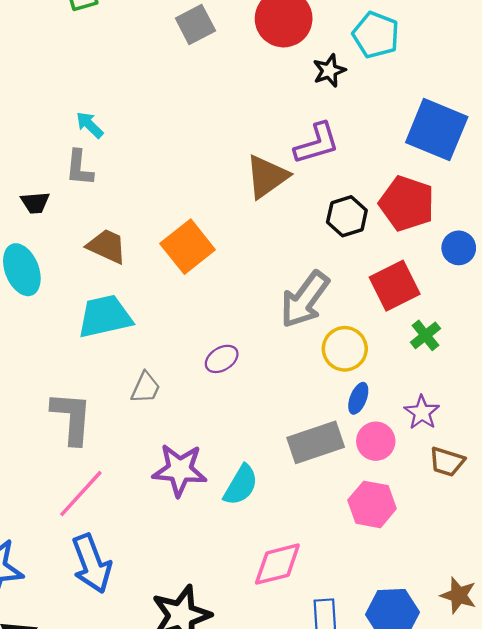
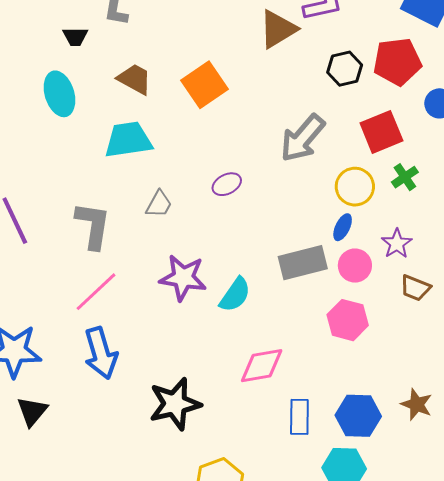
red pentagon: (407, 203) -> (397, 62), turned -30
yellow circle: (345, 349) -> (355, 187), moved

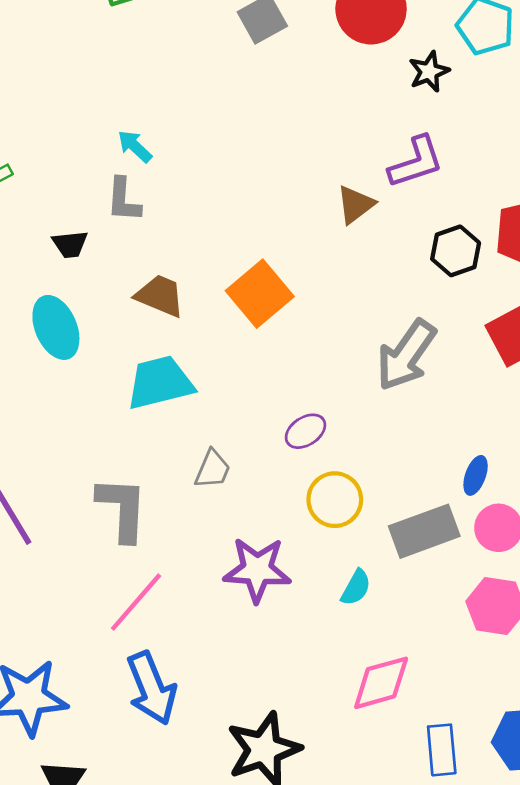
brown triangle: (278, 29) -> (355, 205), size x0.7
yellow circle: (355, 187) -> (335, 500), moved
cyan semicircle: (235, 295) -> (356, 588), moved, size x0.7

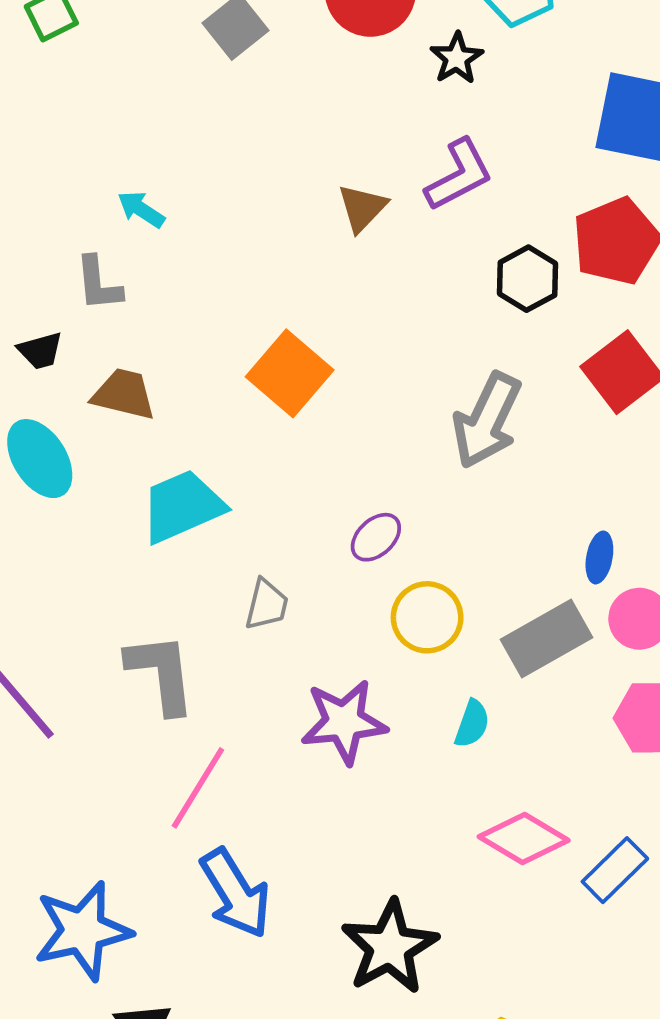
cyan arrow: (135, 146) -> (141, 209), moved
brown triangle: (355, 205) -> (362, 208), moved
brown trapezoid: (160, 296) -> (124, 394), moved
pink diamond: (381, 683) -> (524, 838), turned 56
blue rectangle: (442, 750) -> (615, 870), moved, turned 60

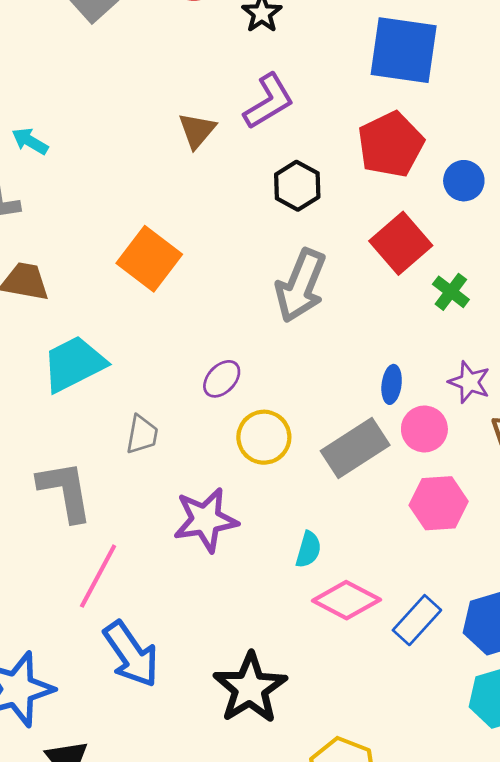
black hexagon: (527, 279) -> (297, 186), moved
cyan semicircle: (472, 724) -> (308, 550), moved

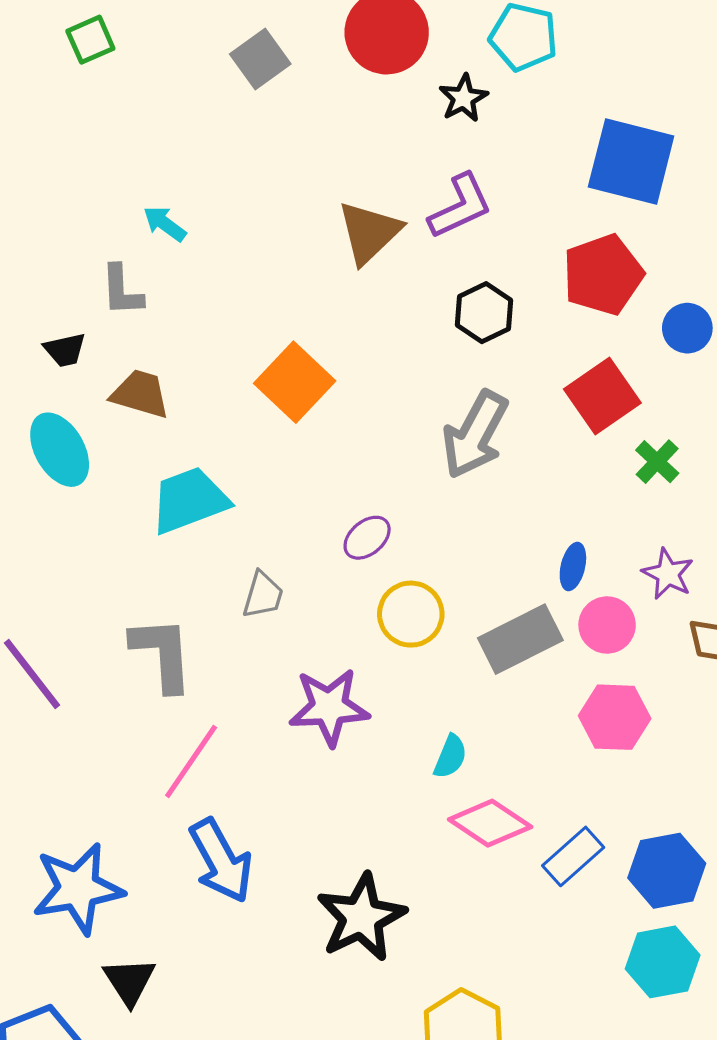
brown triangle: (197, 130) -> (369, 232), size x1.4

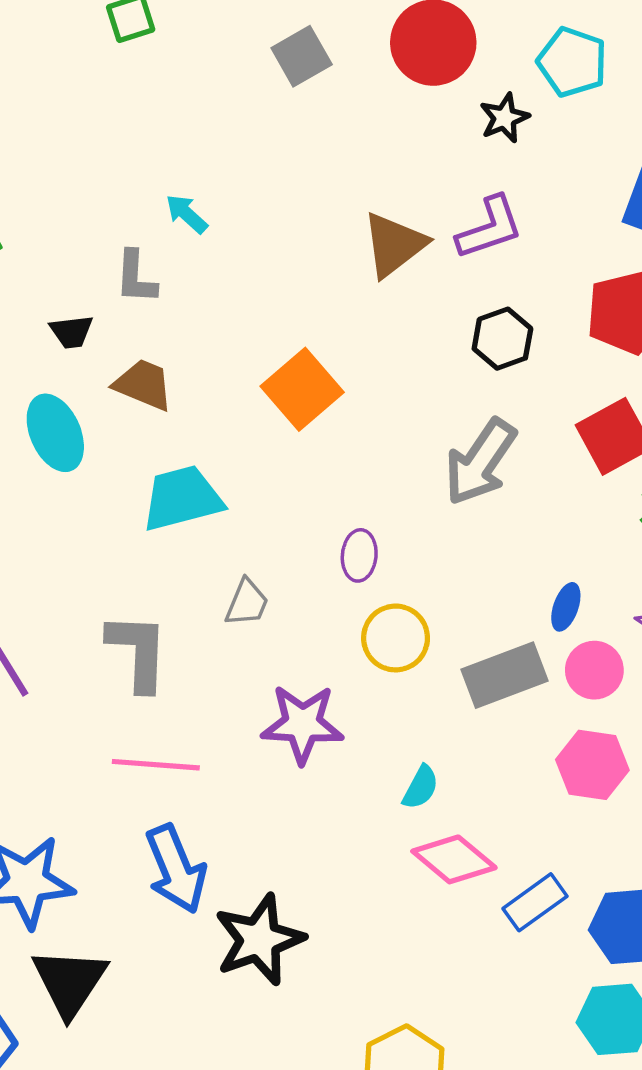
purple ellipse: (367, 538) -> (359, 555), turned -51
pink line: (191, 761) -> (156, 765), turned 54
black star: (361, 917) -> (259, 940), moved
black triangle: (129, 981) -> (69, 982), size x1.4

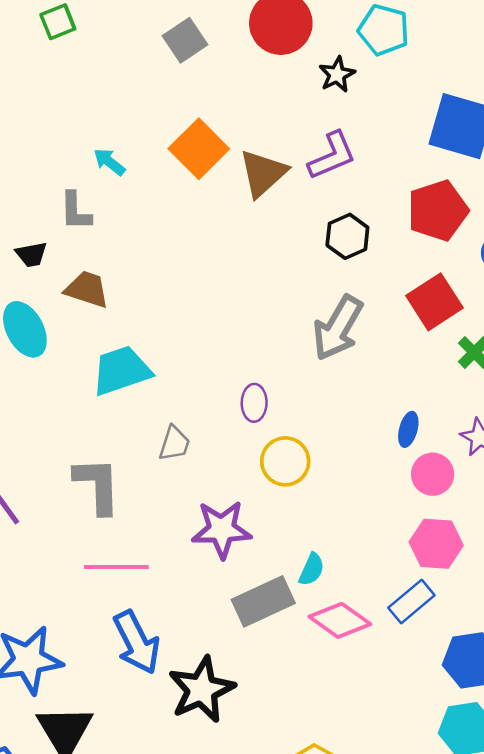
orange square: (302, 389) -> (199, 149), moved
gray rectangle: (504, 675) -> (263, 601), moved
blue rectangle: (535, 902) -> (411, 602), moved

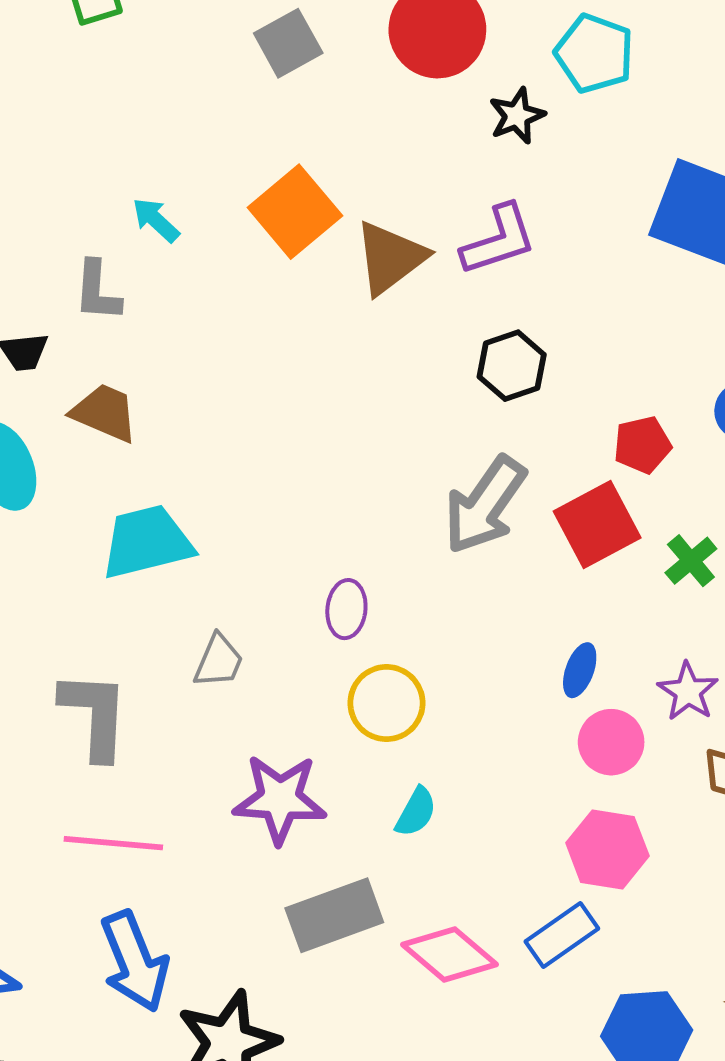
red pentagon: (438, 211) -> (642, 445), moved, size x0.6
red square: (434, 302) -> (597, 525), moved
cyan semicircle: (312, 569) -> (416, 812), moved

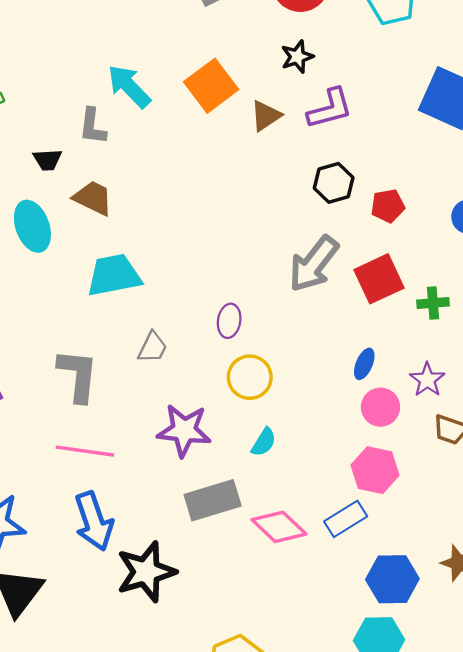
black star: (517, 116) -> (297, 57), moved
cyan arrow: (156, 220) -> (129, 86), size x1.6
brown triangle: (390, 258) -> (266, 116), size x0.7
red pentagon: (642, 445) -> (388, 206), moved
green cross: (691, 561) -> (433, 303), turned 32

